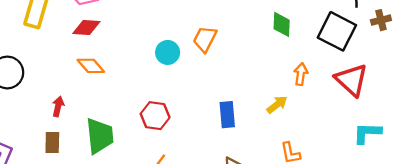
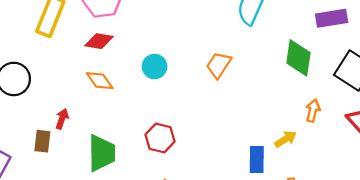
green diamond: (282, 24) -> (298, 58), size x1.4
cyan circle: (168, 52) -> (155, 67), moved
blue rectangle: (227, 115) -> (257, 159), moved
brown rectangle: (52, 143) -> (42, 141), moved

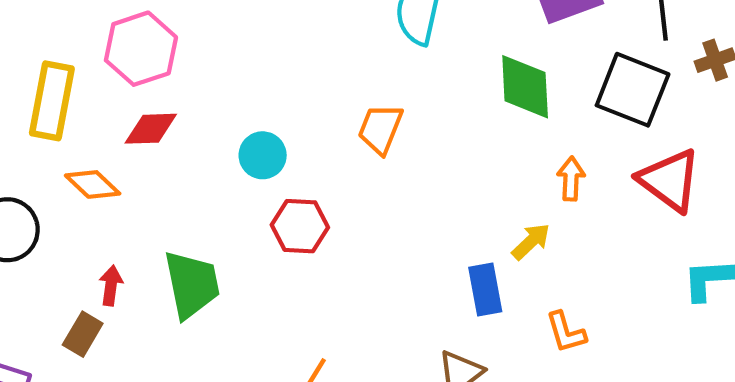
orange diamond: (100, 81) -> (93, 184), moved
red hexagon: (160, 138) -> (300, 226), moved
brown rectangle: (42, 141) -> (83, 334), turned 35
green trapezoid: (102, 153) -> (192, 284), moved

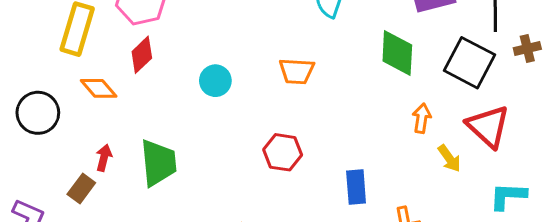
red diamond: (151, 129) -> (142, 55), turned -48
orange trapezoid: (380, 129) -> (297, 71), turned -114
red hexagon: (300, 226) -> (283, 152), moved
yellow arrow: (531, 241) -> (449, 158), moved, turned 92

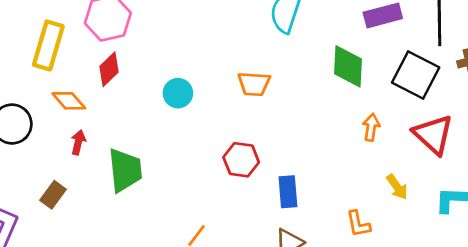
red arrow: (104, 158) -> (78, 142), moved
yellow arrow: (449, 158) -> (397, 187), moved
blue rectangle: (356, 187) -> (288, 192), moved

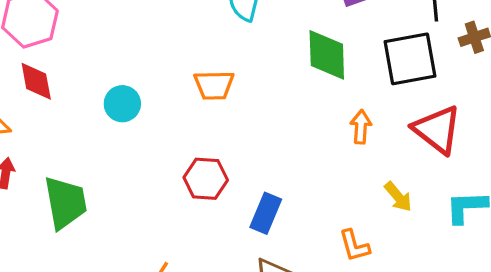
red diamond: (109, 69) -> (36, 81), turned -52
black square: (416, 75) -> (410, 59), turned -33
blue rectangle: (288, 192) -> (266, 213), turned 32

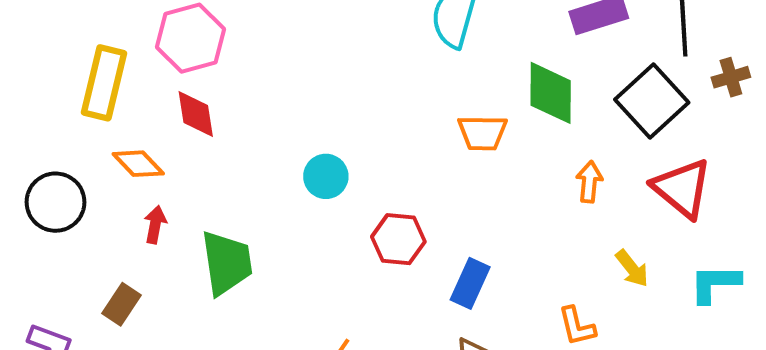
black square: (410, 59) -> (652, 101), turned -34
orange trapezoid: (214, 85) -> (482, 133), moved
cyan circle: (122, 104) -> (326, 176), moved

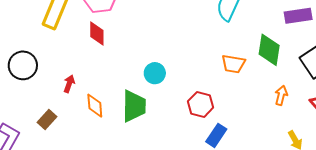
orange diamond: (138, 164) -> (95, 106), moved, turned 30
red hexagon: (398, 239) -> (201, 104), moved
green trapezoid: (227, 263) -> (134, 106), moved

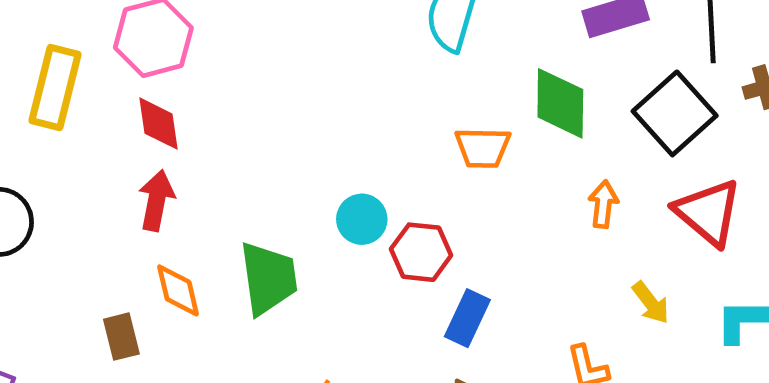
cyan circle: (155, 73) -> (362, 219), moved
red arrow: (69, 84) -> (156, 200), moved, size x1.4
brown rectangle: (47, 119) -> (121, 337), moved, turned -48

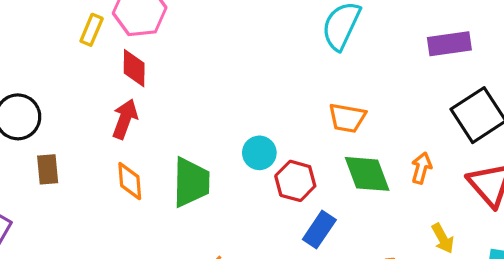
yellow rectangle: (55, 87) -> (92, 30), moved, size x0.6
green diamond: (560, 103) -> (367, 174), moved, turned -30
brown rectangle: (121, 337) -> (48, 169), moved

